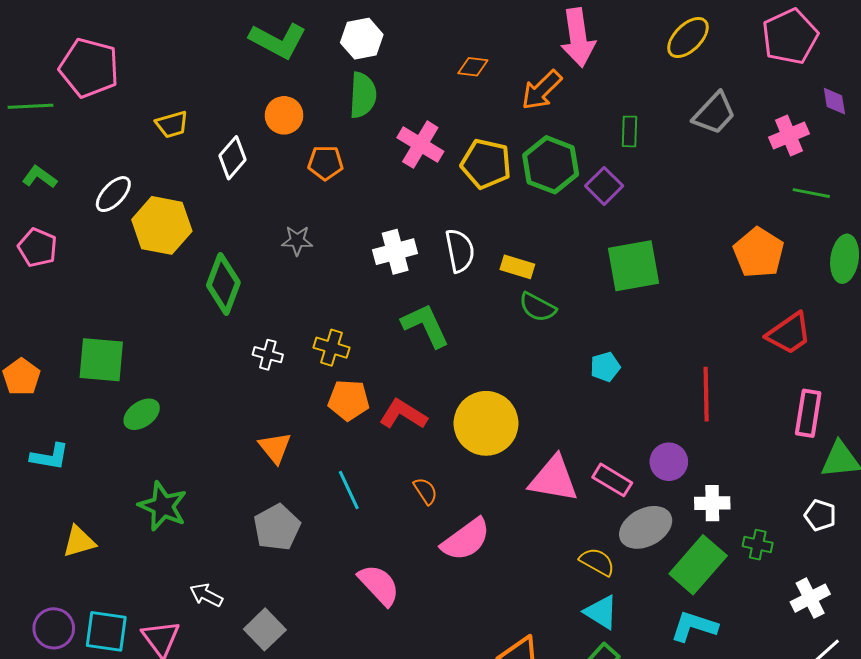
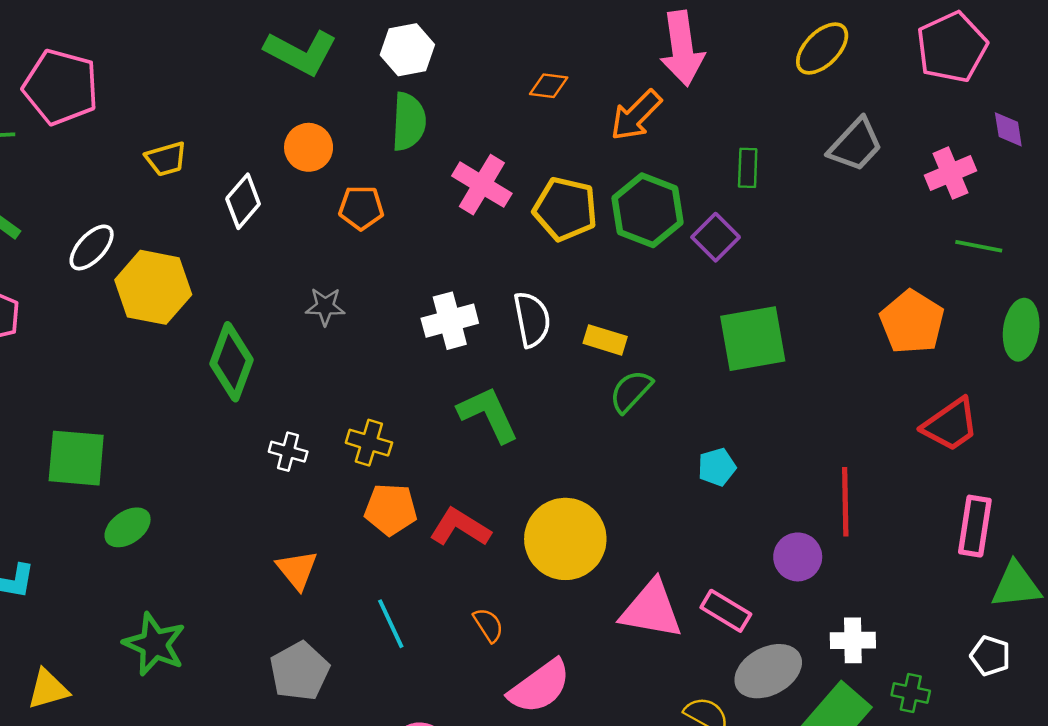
green semicircle: (538, 307) -> (631, 391), turned 105
purple circle: (669, 462) -> (798, 557), moved

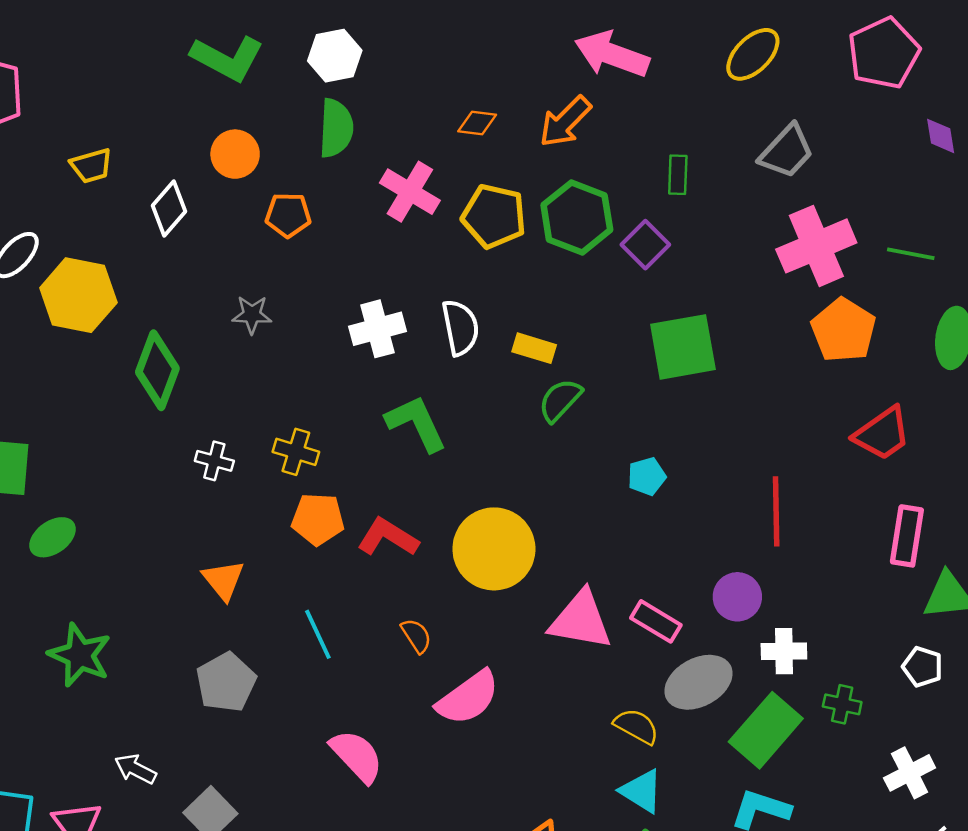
pink arrow: (682, 48) -> (612, 54), turned 118
orange diamond: (549, 86) -> (477, 123), moved
pink cross: (950, 173) -> (816, 246), moved, size x1.5
purple circle: (798, 557) -> (737, 597), moved

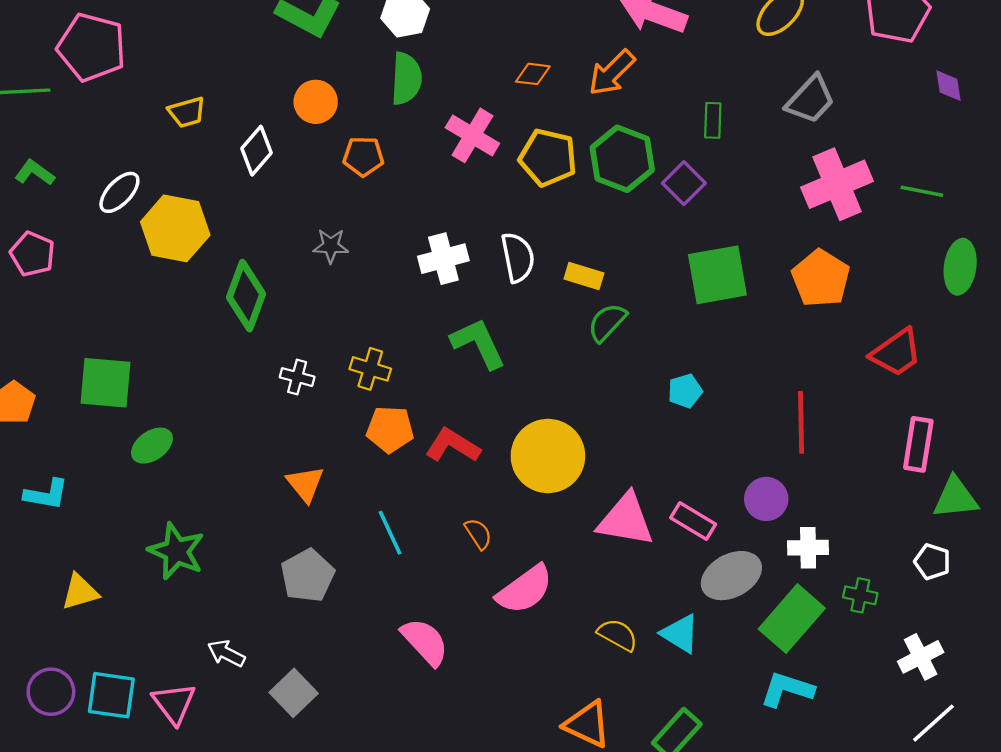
orange pentagon: (844, 330) -> (821, 278), moved
yellow semicircle: (636, 726) -> (618, 635), moved
cyan triangle: (642, 791) -> (680, 634), moved

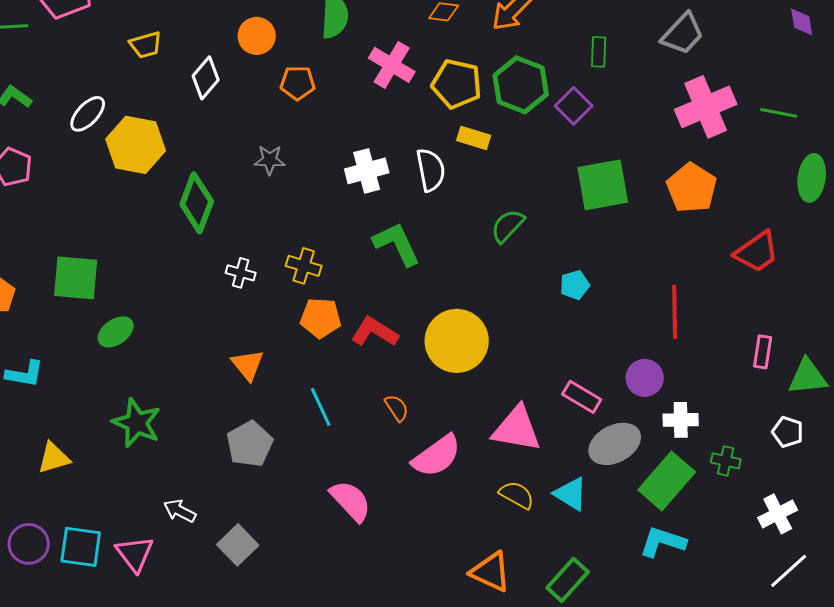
yellow rectangle: (584, 276) -> (474, 138), moved
pink rectangle: (918, 444) -> (763, 352), moved, size x0.7
pink triangle: (626, 520) -> (517, 429), moved

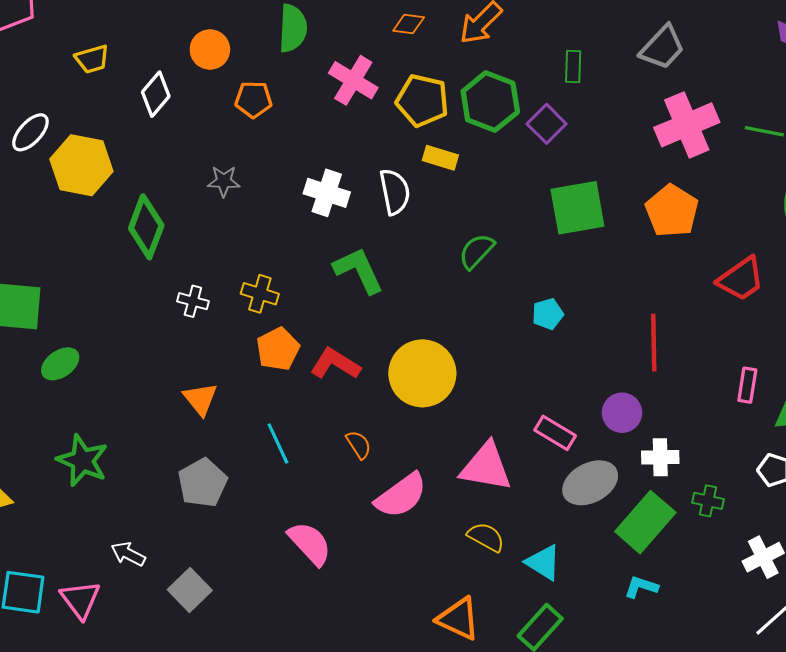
white cross: (367, 171) -> (327, 193), turned 33
orange pentagon: (321, 318) -> (278, 349), turned -30
cyan triangle: (571, 494) -> (543, 562), moved
cyan L-shape: (663, 542) -> (641, 587), size x0.7

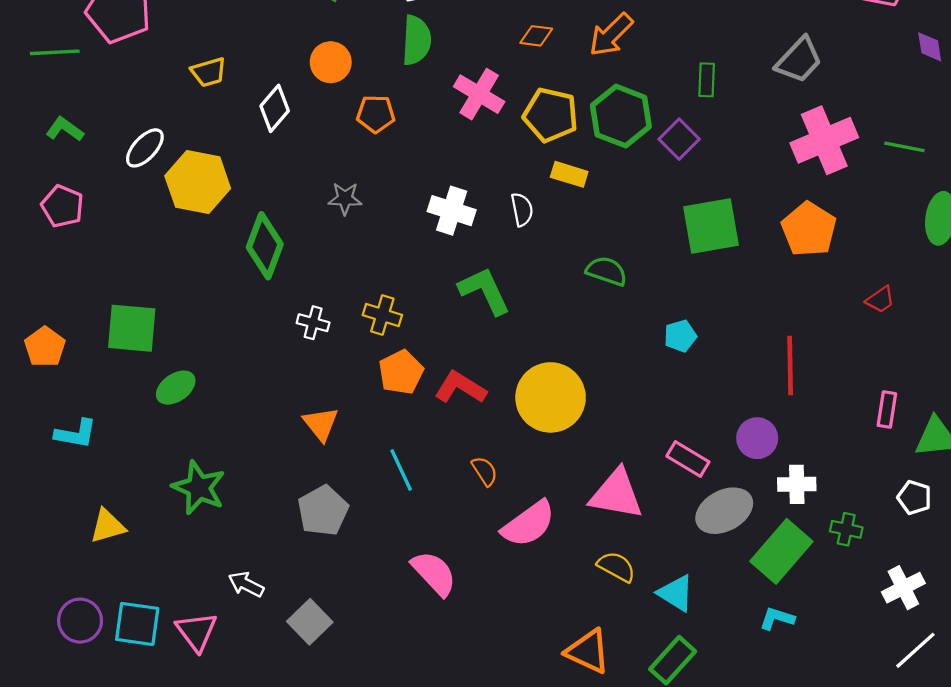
white semicircle: (395, 192) -> (522, 209), size x0.7
green semicircle: (476, 251) -> (607, 271), turned 66
red trapezoid: (741, 279) -> (880, 300), size x0.6

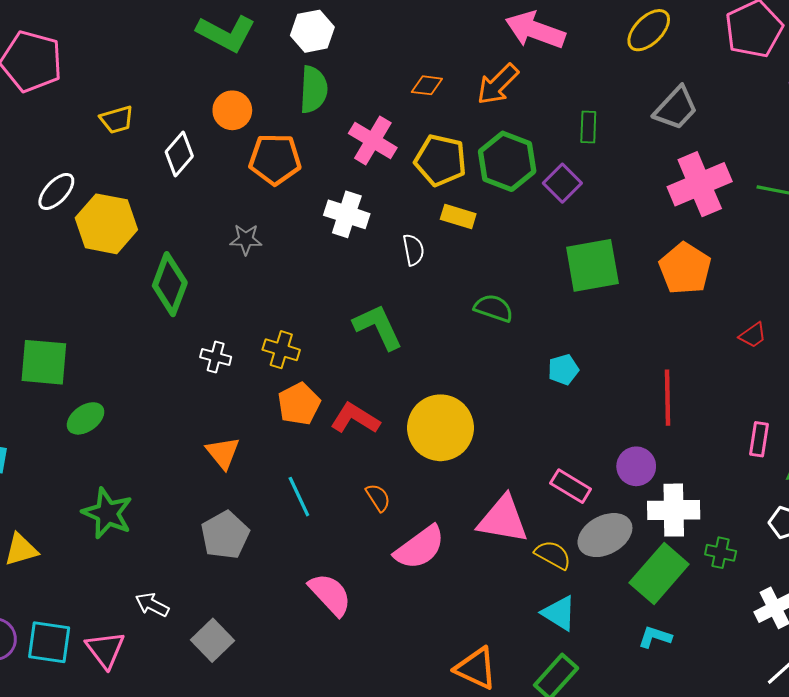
orange pentagon: (376, 114) -> (275, 159), size x1.4
white cross: (452, 211) -> (347, 214), moved
white cross: (797, 484) -> (674, 510), size x1.4
yellow semicircle: (616, 567) -> (553, 555), moved

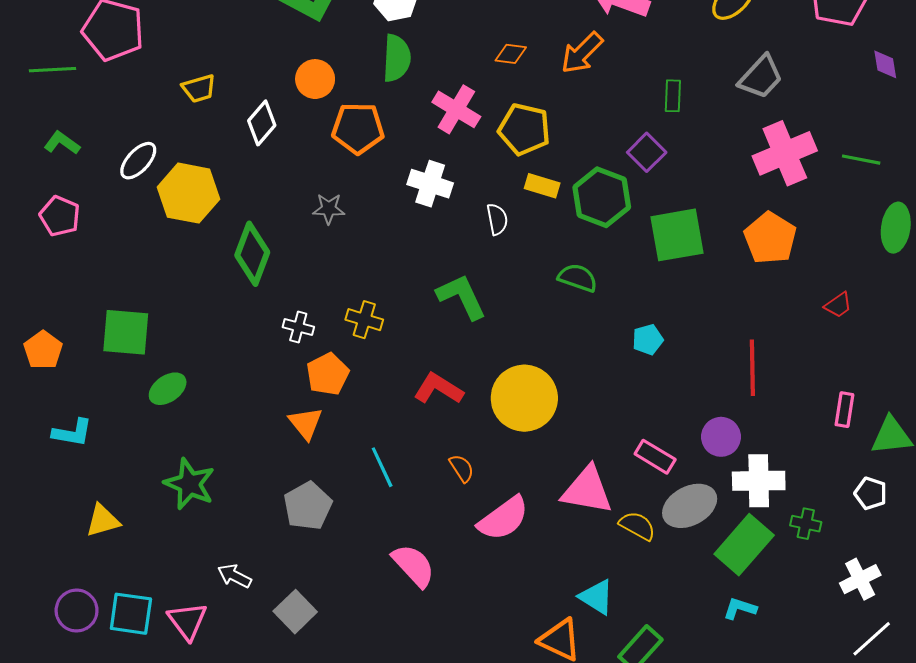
green hexagon: (507, 161) -> (602, 197), moved
orange pentagon: (299, 404) -> (328, 374), moved
cyan triangle: (559, 613) -> (597, 597), moved

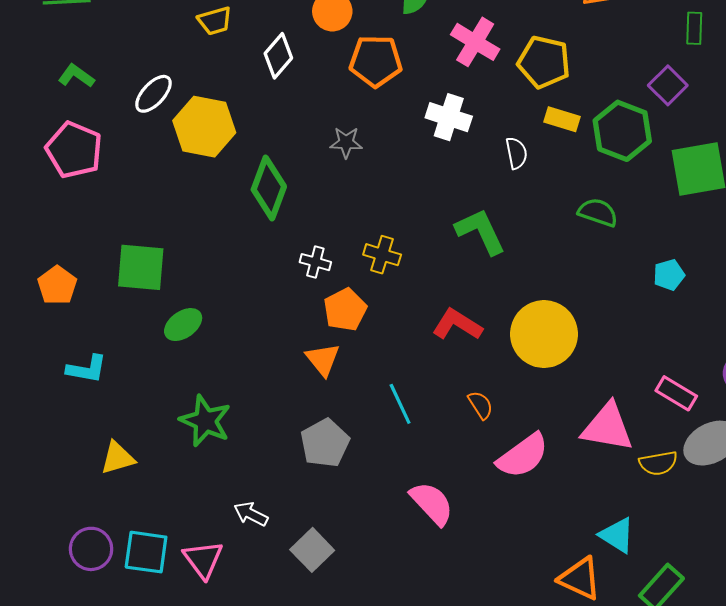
pink pentagon: (60, 216) -> (74, 150), size x1.4
yellow semicircle: (637, 526) -> (658, 463), turned 141

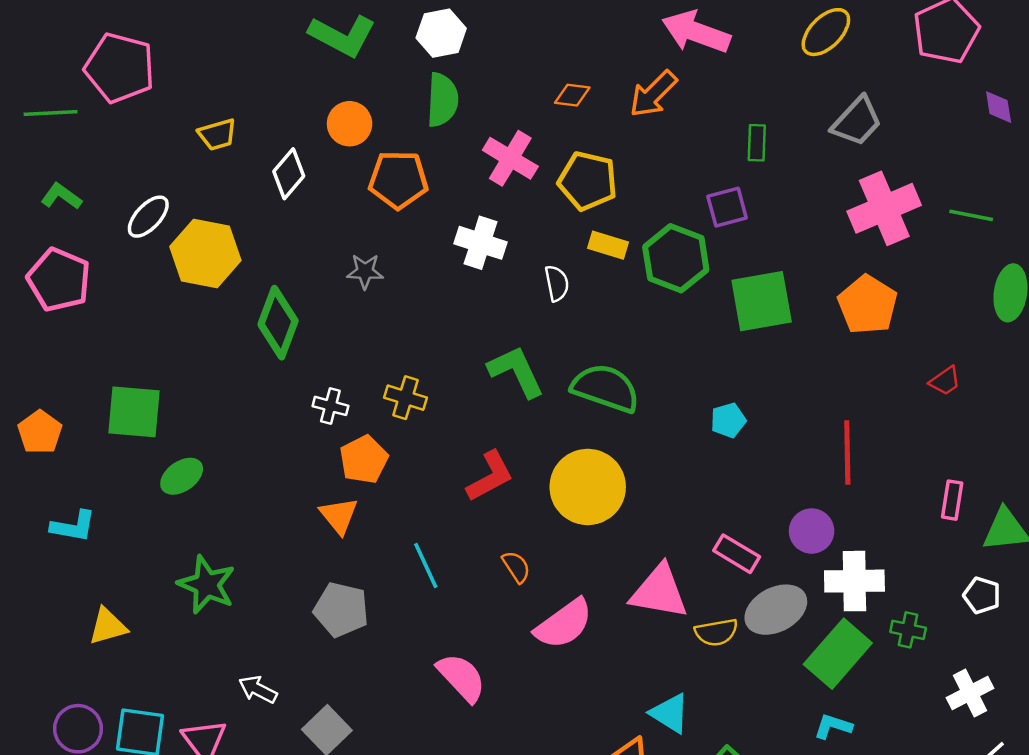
purple square: (668, 85) -> (727, 207), turned 30
green semicircle: (598, 212) -> (606, 388), moved, size x1.5
red L-shape: (457, 325) -> (490, 476), turned 120
gray pentagon: (325, 443) -> (341, 610), turned -30

